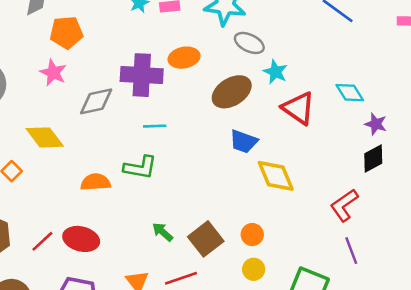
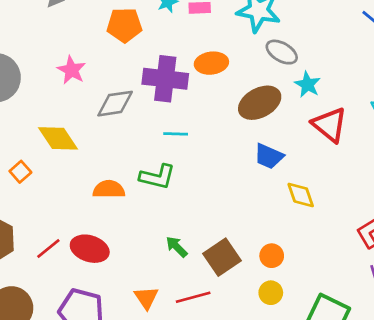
orange pentagon: (66, 32) -> (124, 25), moved
yellow diamond: (276, 176) -> (301, 195), size x0.7

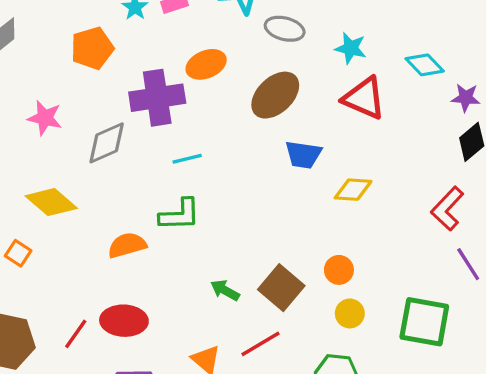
cyan star: (308, 85) -> (351, 48), moved
yellow diamond: (301, 195) -> (353, 190), turned -52

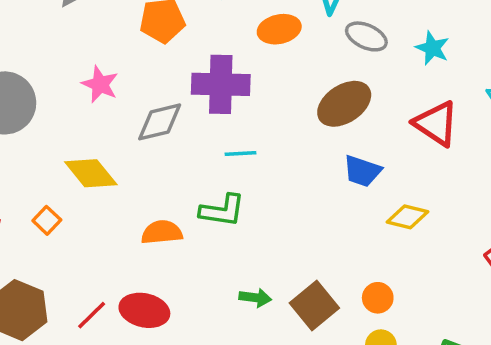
cyan star: (351, 48) -> (432, 48), moved
orange ellipse: (206, 64) -> (279, 29), moved
green arrow: (225, 290) -> (255, 298), turned 148

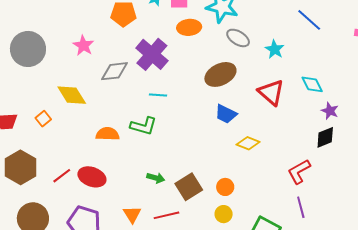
purple cross: (221, 84) -> (152, 54), turned 32

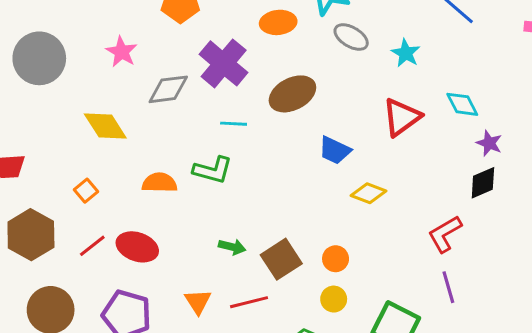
brown ellipse: (220, 74) -> (292, 94), moved
red triangle: (271, 92) -> (402, 117), turned 44
orange square: (43, 119) -> (86, 191), moved

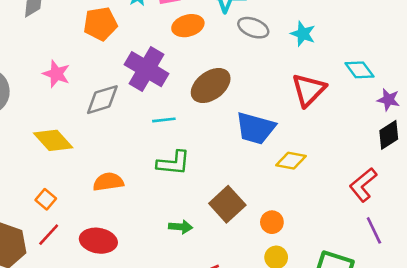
blue trapezoid: (335, 150) -> (255, 128), size x1.4
green L-shape: (213, 170) -> (173, 163), moved
red line: (92, 246) -> (49, 235), moved
brown square: (281, 259) -> (227, 204), moved

